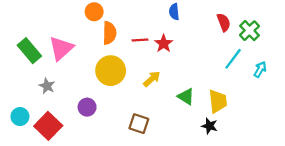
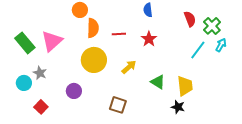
red star: (164, 44) -> (149, 39), moved
cyan arrow: (260, 69) -> (221, 45), moved
cyan circle: (20, 117) -> (24, 83), moved
red square: (48, 126) -> (41, 107), size x0.6

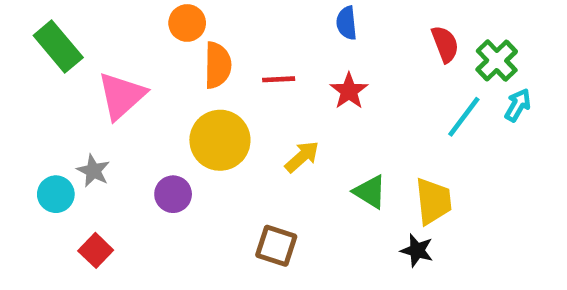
green rectangle: (25, 43) -> (58, 46), moved
purple circle: (74, 91) -> (173, 194), moved

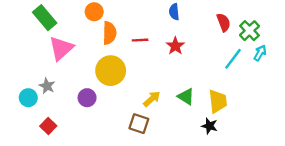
green rectangle: (58, 46) -> (45, 18), moved
yellow arrow: (302, 157) -> (152, 99), moved

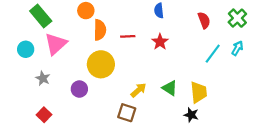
green cross: (249, 31) -> (237, 18), moved
cyan circle: (28, 98) -> (26, 49), moved

